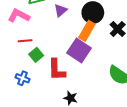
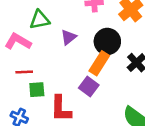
purple square: (79, 50) -> (89, 86), size x0.7
green square: (36, 55) -> (37, 90), turned 32

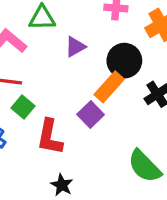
green square: (37, 90) -> (23, 107), turned 35

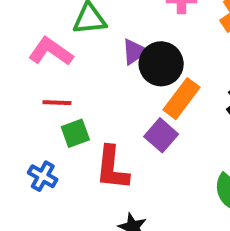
black circle: (124, 61) -> (161, 64), moved
green square: (23, 107) -> (75, 133), turned 35

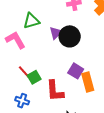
pink L-shape: (51, 52) -> (15, 40), turned 35
orange rectangle: (182, 99) -> (88, 82), moved, turned -42
red line: (57, 103) -> (24, 72), moved, turned 56

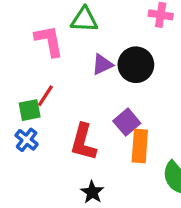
purple triangle: (56, 33) -> (102, 64), moved
red line: (24, 72) -> (45, 96), turned 56
green square: (34, 77) -> (30, 110), moved

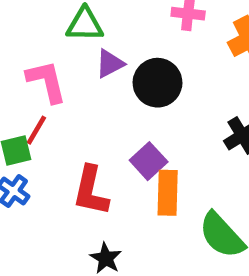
pink L-shape: (49, 41) -> (47, 81), moved
purple triangle: (102, 64) -> (110, 64), moved

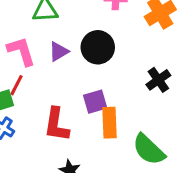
purple triangle: (110, 64) -> (59, 52), moved
purple square: (149, 161) -> (95, 102), turned 30

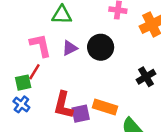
purple square: (95, 102) -> (81, 114), moved
orange rectangle: (110, 123) -> (105, 107), turned -75

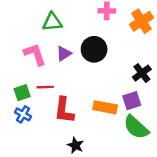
red line: (34, 72) -> (45, 87), moved, turned 63
purple square: (81, 114) -> (132, 101), moved

